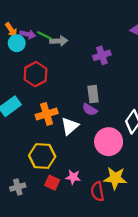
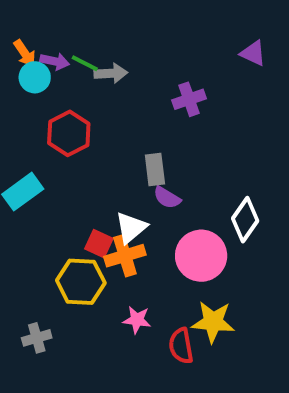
gray rectangle: (93, 94) -> (155, 169), moved
orange cross: (47, 114) -> (125, 256), moved
red square: (52, 183) -> (99, 244), moved

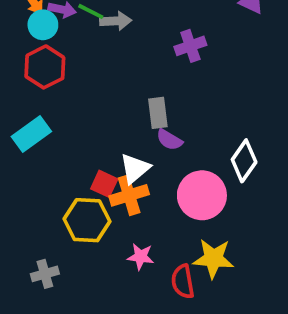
red hexagon: (69, 133) -> (45, 67), moved

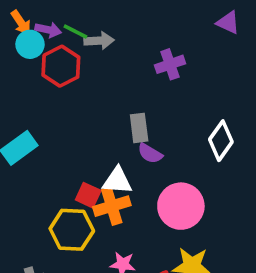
red hexagon: (45, 67) -> (61, 66), moved
white diamond: (244, 161) -> (221, 141), moved
white triangle: (135, 168) -> (117, 181), turned 44

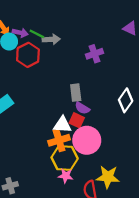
red square: (88, 195) -> (77, 120), moved
pink circle: (181, 206) -> (87, 140), moved
yellow hexagon: (72, 230) -> (65, 158), moved

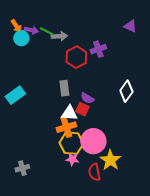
red hexagon: (28, 55) -> (76, 57), moved
gray rectangle: (76, 93) -> (64, 88), moved
pink circle: (87, 140) -> (93, 141), moved
yellow star: (108, 177) -> (110, 160), turned 30

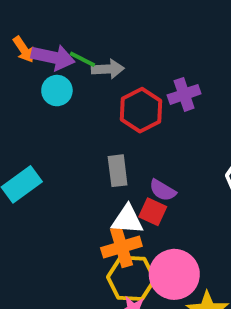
purple arrow: (31, 30) -> (53, 57), size x1.5
cyan circle: (21, 38) -> (57, 91), moved

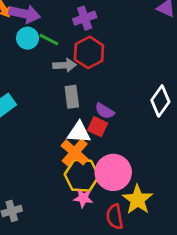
green line: (82, 59) -> (49, 40), moved
gray arrow: (108, 69) -> (65, 65), moved
purple cross: (184, 94) -> (85, 18), moved
orange cross: (121, 247) -> (75, 152), turned -32

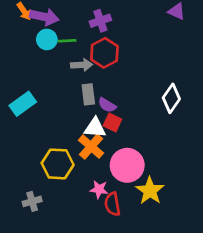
green line: (49, 40) -> (67, 41), turned -30
purple semicircle: (105, 111) -> (107, 105), moved
yellow hexagon: (82, 175) -> (58, 164), moved
red semicircle: (115, 217) -> (112, 204), moved

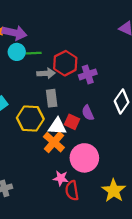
purple cross: (100, 21) -> (88, 74), moved
purple semicircle: (107, 105) -> (88, 113), moved, turned 35
yellow hexagon: (58, 164) -> (30, 118), moved
yellow star: (150, 191) -> (114, 191), moved

